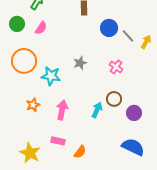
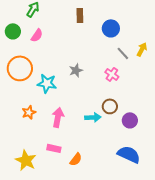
blue circle: (109, 28) -> (111, 28), moved
gray line: (128, 36) -> (123, 53), moved
cyan arrow: (97, 110) -> (93, 117), turned 63

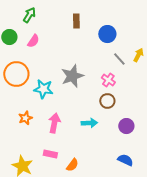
gray star: (76, 70) -> (72, 76), size x1.6
brown circle: (110, 106) -> (107, 101), moved
blue semicircle: (129, 154) -> (125, 160), size x0.7

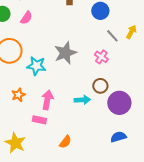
brown circle: (107, 101) -> (100, 86), moved
purple circle: (126, 126) -> (119, 103), size x1.5
pink rectangle: (50, 154) -> (39, 120), moved
blue semicircle: (125, 160) -> (118, 137), turned -42

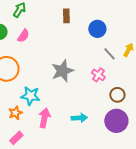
cyan star: (36, 66) -> (30, 96), moved
brown circle: (100, 86) -> (117, 95), moved
pink rectangle: (39, 120) -> (16, 138), moved, turned -56

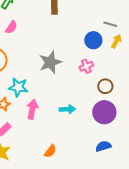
blue circle: (97, 29) -> (93, 40), moved
gray line: (109, 54) -> (110, 24), moved, turned -32
pink cross: (98, 75) -> (86, 66), turned 32

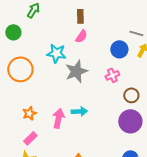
pink semicircle: (11, 27) -> (81, 36), moved
cyan star: (18, 87) -> (56, 53), moved
cyan arrow: (67, 109) -> (79, 111), moved

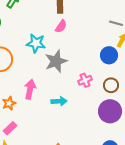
blue circle: (119, 49) -> (109, 55), moved
pink cross: (112, 75) -> (85, 80), moved
pink arrow: (58, 118) -> (30, 89), moved

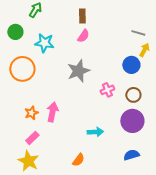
cyan star: (36, 43) -> (44, 43), moved
pink arrow: (30, 89) -> (52, 112), moved
cyan arrow: (59, 101) -> (95, 132), moved

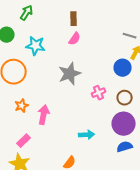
orange star: (31, 113) -> (22, 106), moved
blue semicircle: (131, 155) -> (125, 147), moved

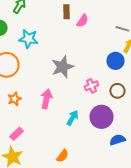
pink semicircle: (75, 39) -> (82, 21), moved
pink arrow: (44, 115) -> (46, 99), moved
purple circle: (124, 124) -> (101, 117), moved
cyan arrow: (87, 135) -> (72, 118), moved, turned -56

